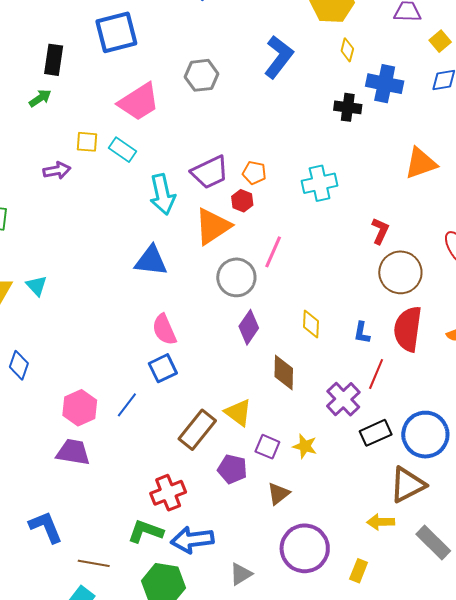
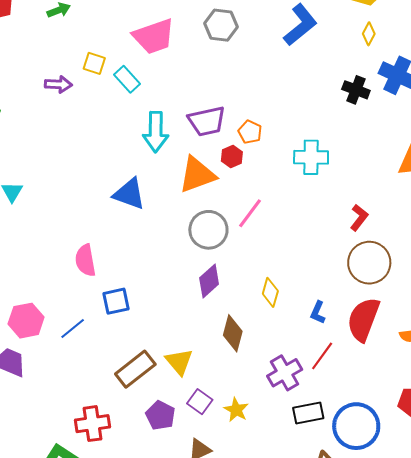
pink semicircle: (164, 330) -> (85, 260), moved

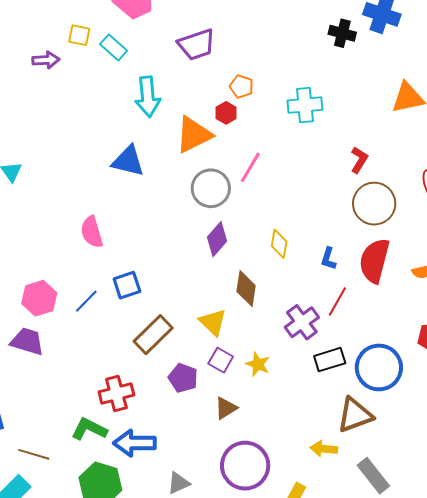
purple trapezoid: (207, 121) -> (197, 45), moved
blue square: (116, 301) -> (127, 285), moved
yellow triangle: (179, 362) -> (213, 322), moved

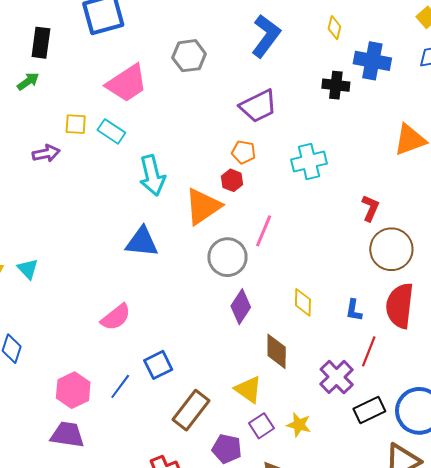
purple trapezoid: (197, 45) -> (258, 106), moved
pink semicircle: (92, 232) -> (116, 317), turned -104
purple square: (221, 360) -> (262, 426), turned 35

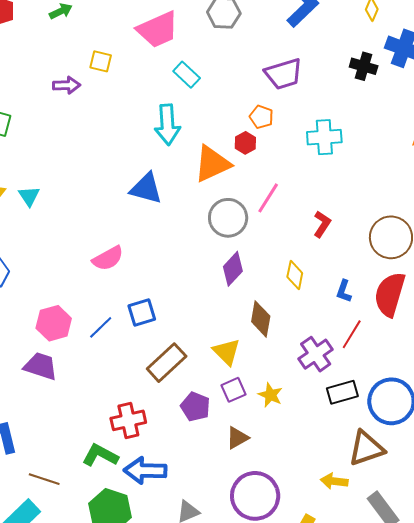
cyan rectangle: (111, 131) -> (187, 75), moved
red L-shape: (370, 208) -> (322, 224), moved

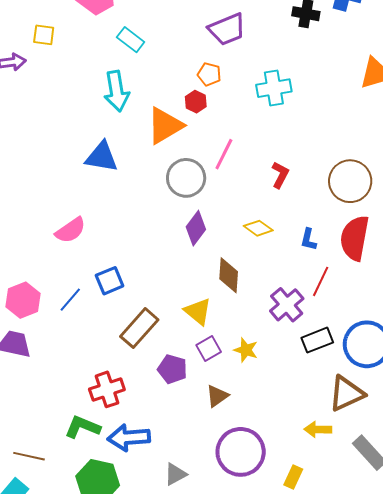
yellow diamond: (295, 275) -> (258, 228), turned -60

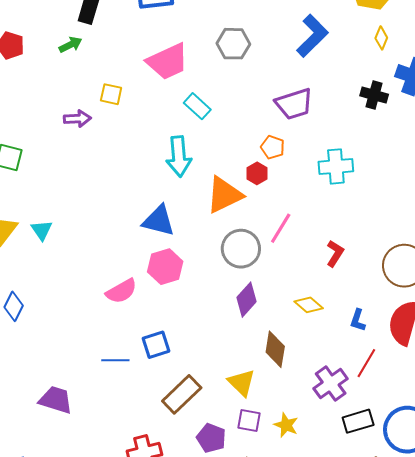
pink hexagon: (23, 300) -> (165, 267), moved
blue line: (70, 300) -> (115, 360), turned 44
purple square: (209, 349) -> (249, 421), turned 35

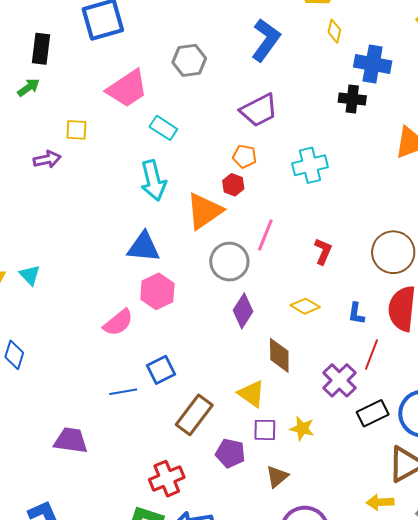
black cross: (374, 95) -> (352, 99), moved

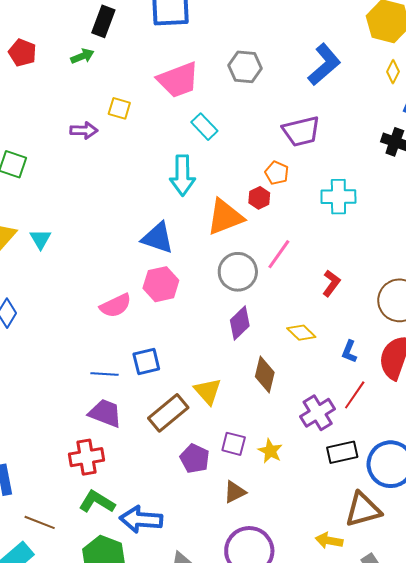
yellow triangle: (251, 394) -> (208, 391), moved
purple trapezoid: (71, 440) -> (105, 413), moved
red cross: (167, 479) -> (87, 457), moved

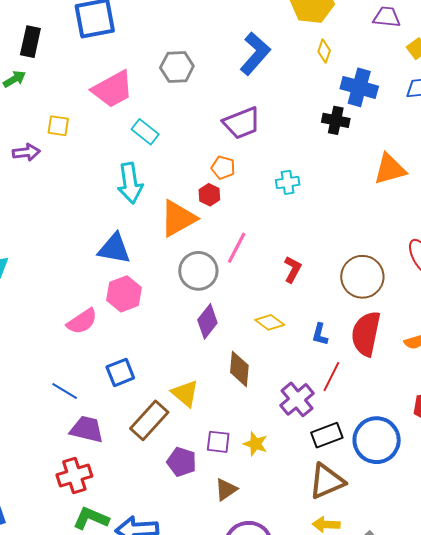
cyan cross: (338, 197) -> (288, 182), size x0.7
blue line: (104, 374) -> (65, 391), moved, turned 36
brown triangle: (363, 510) -> (327, 481), moved

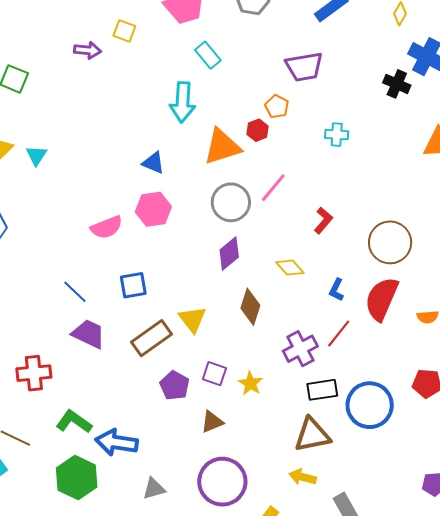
blue triangle: (114, 249) -> (153, 163), size x0.7
red cross: (74, 475) -> (34, 373), moved

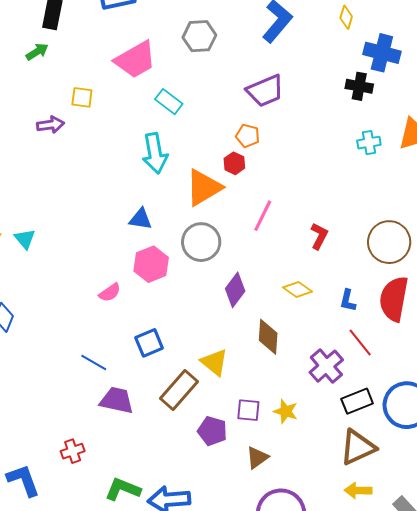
cyan cross: (337, 135) -> (369, 143), moved
gray circle: (231, 202) -> (201, 242), moved
pink semicircle: (107, 227) -> (110, 293), size x0.7
red line: (339, 334) -> (360, 343), turned -64
red cross: (34, 373) -> (73, 451), size x0.7

